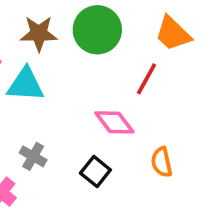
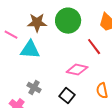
red line: (146, 79) -> (94, 47), turned -66
pink diamond: (114, 122) -> (77, 70), turned -40

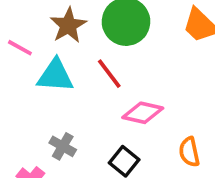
brown star: (37, 23) -> (68, 25), turned -30
red line: (94, 47) -> (109, 74), moved

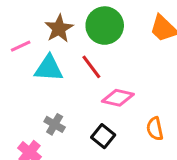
pink line: (20, 48) -> (21, 46), turned -54

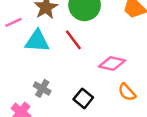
pink diamond: (118, 98) -> (112, 64), moved
orange semicircle: (155, 129) -> (127, 92), turned -30

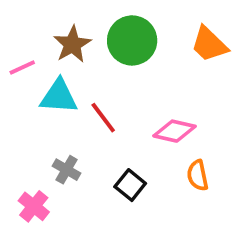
red line: (73, 40) -> (103, 118), moved
orange semicircle: (127, 92) -> (198, 175), turned 30

